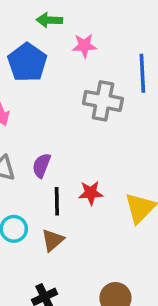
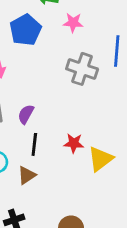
red star: (91, 193) -> (74, 143), moved

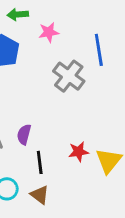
gray cross: (82, 69) -> (69, 76), turned 32
brown triangle: (27, 175) -> (40, 195), turned -36

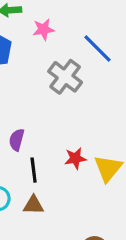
blue line: (99, 50) -> (98, 49), turned -36
brown triangle: (40, 195) -> (33, 205), turned -36

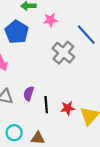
black line: (34, 170) -> (46, 105), moved

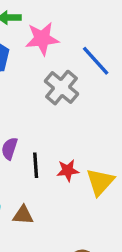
pink star: (50, 20) -> (42, 39), size x1.5

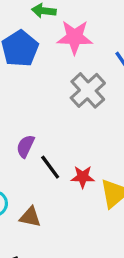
black line: (36, 165) -> (50, 167), turned -40

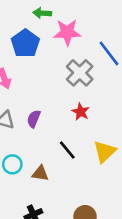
black line: (50, 167) -> (67, 150), moved
red star: (83, 177) -> (81, 112), moved, turned 30

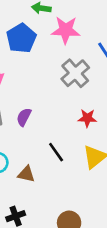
red star: (81, 112) -> (87, 118), moved, turned -30

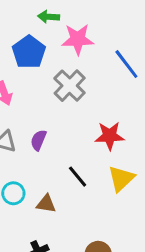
gray cross: (75, 73) -> (70, 86), moved
red star: (87, 118) -> (110, 136), size x1.4

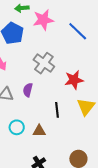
gray cross: (70, 86) -> (44, 63), moved
black line: (78, 177) -> (57, 110), turned 42

